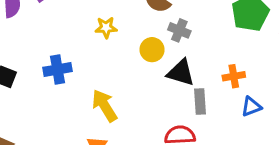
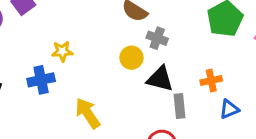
yellow star: (106, 28) -> (62, 51), moved

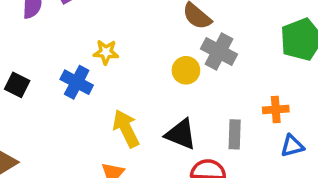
gray cross: (157, 38) -> (219, 51), size x1.4
black triangle: (160, 79) -> (181, 134), moved
blue cross: (41, 80) -> (77, 82), turned 32

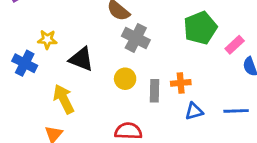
yellow circle: (186, 70) -> (125, 79), moved
black triangle: (181, 134) -> (81, 59), moved
gray rectangle: (235, 134) -> (154, 91), moved

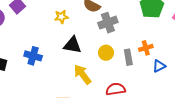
gray cross: (136, 38) -> (108, 23), turned -36
yellow star: (47, 39) -> (61, 17), moved
yellow arrow: (64, 99) -> (82, 74), moved

